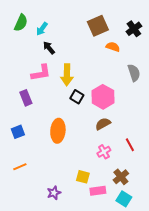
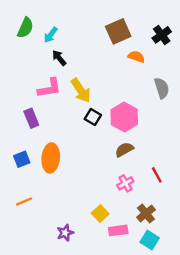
yellow arrow: (67, 75) -> (81, 90), turned -35
orange ellipse: (58, 131) -> (51, 158), moved
yellow square: (83, 177) -> (100, 213), turned 32

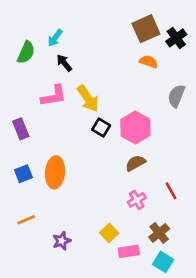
green semicircle: (25, 28) -> (26, 52), moved
brown square: (118, 31) -> (146, 29), moved
gray semicircle: (162, 88) -> (176, 96), turned -140
purple rectangle: (31, 118) -> (21, 129), moved
purple star: (65, 233) -> (62, 241), moved

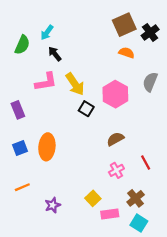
pink hexagon: (135, 128) -> (115, 94), moved

